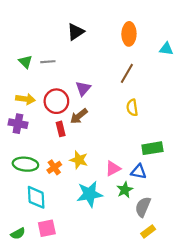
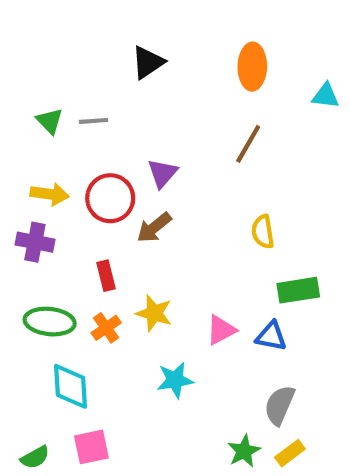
yellow semicircle: (132, 108) -> (263, 232), moved
red rectangle: (61, 129) -> (106, 276), moved
green star: (125, 190) -> (244, 451), moved
cyan star: (90, 194) -> (175, 380), size x0.7

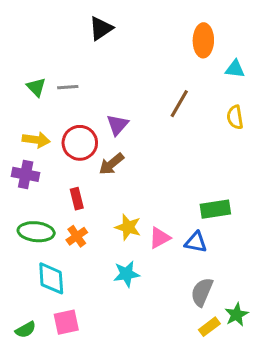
black triangle: (148, 62) -> (101, 28), moved
orange ellipse: (252, 67) -> (203, 40), moved
yellow semicircle: (263, 232) -> (235, 117), moved
yellow star: (154, 313) -> (128, 227), moved
green star: (244, 451) -> (236, 315), moved

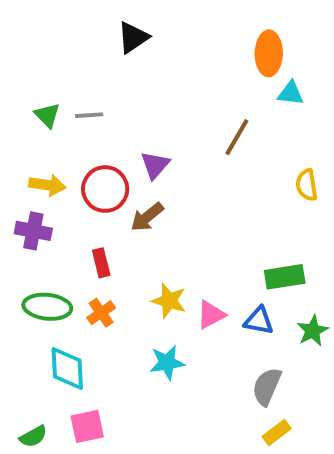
cyan triangle: (235, 69) -> (291, 93), moved
yellow semicircle: (235, 117) -> (307, 185), moved
green star: (236, 315) -> (313, 331), moved

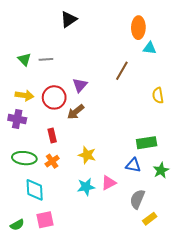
pink triangle: (211, 315) -> (109, 183), moved
yellow rectangle: (277, 432) -> (150, 219), moved

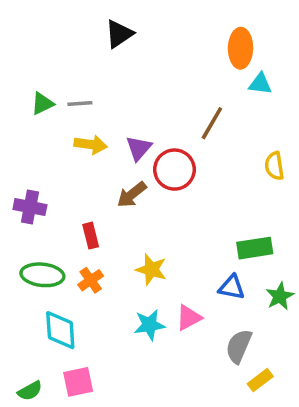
green triangle: (24, 59) -> (42, 104), turned 48
yellow arrow: (24, 95) -> (91, 145), moved
red circle: (54, 97) -> (174, 170), moved

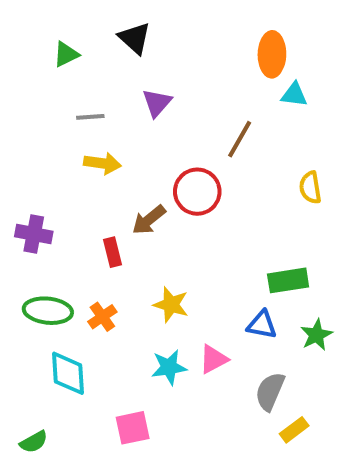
black triangle: (119, 34) -> (135, 38), turned -44
green triangle: (42, 104) -> (66, 54), moved
purple triangle: (139, 148) -> (157, 103), moved
red rectangle: (91, 236) -> (112, 252), moved
pink square: (78, 382) -> (133, 428), moved

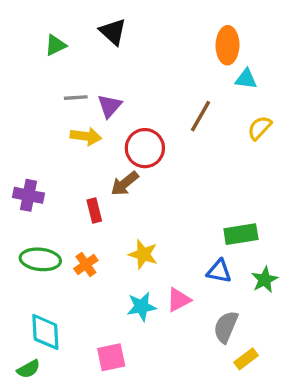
purple triangle: (157, 103) -> (109, 106), moved
yellow semicircle: (310, 188) -> (260, 128), moved, turned 52
red circle: (197, 192) -> (145, 148), moved
cyan diamond: (68, 373) -> (45, 332), moved

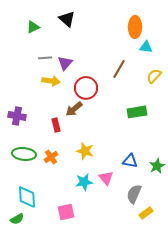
green rectangle: (241, 234) -> (137, 112), moved
pink triangle: (179, 300) -> (106, 178), turned -42

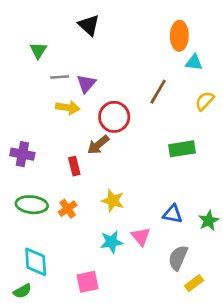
green triangle: (33, 27) -> (38, 50), moved, turned -32

